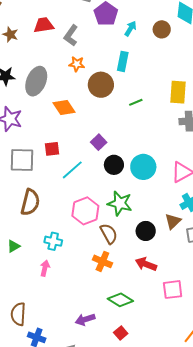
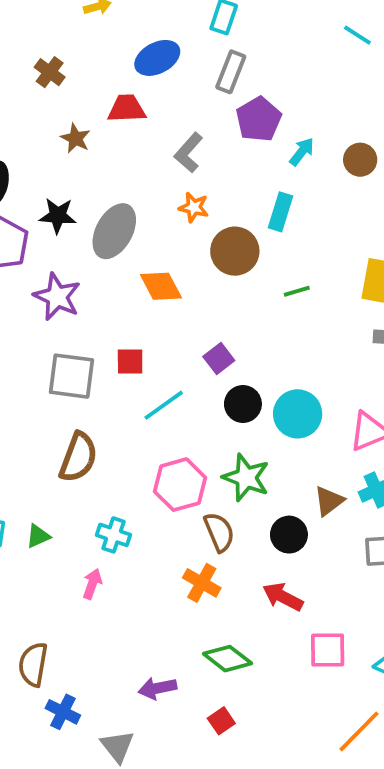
red trapezoid: (44, 25) -> (127, 109), moved
brown triangle: (173, 221) -> (329, 501), moved

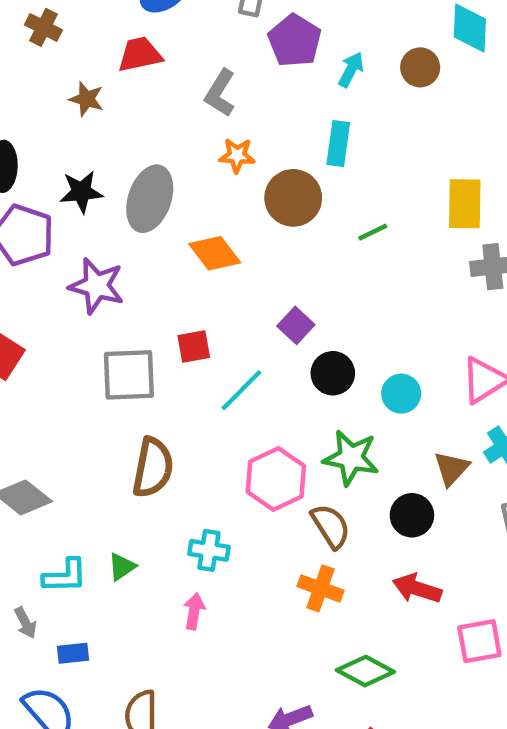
cyan circle: (298, 414) -> (401, 394), moved, size x0.7

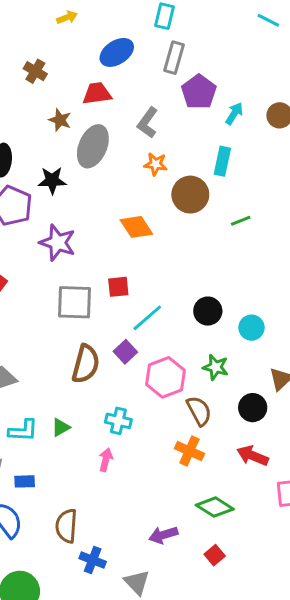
gray ellipse: (150, 199) -> (93, 146), moved
purple square: (296, 325) -> (125, 352), moved
green star: (351, 458) -> (216, 367), size x0.7

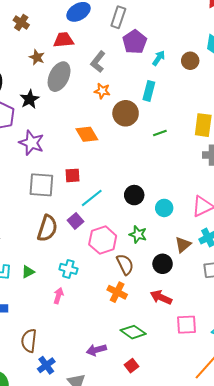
black star: (52, 180) -> (30, 99), turned -30
blue cross: (93, 560) -> (46, 365), turned 30

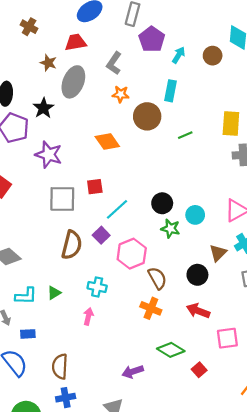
green star: (138, 234) -> (170, 229), moved
blue cross: (46, 365) -> (66, 398), moved, turned 30
red square: (131, 366) -> (199, 370), moved

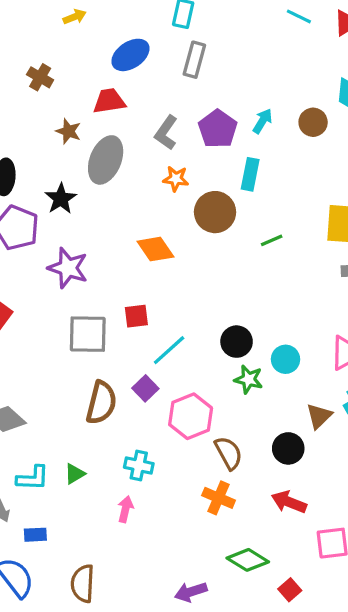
purple pentagon: (152, 39) -> (218, 129), moved

